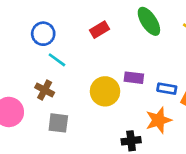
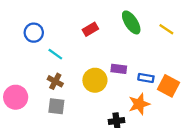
blue circle: (43, 34) -> (34, 33), moved
brown cross: (45, 90) -> (55, 81), moved

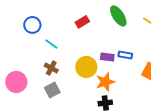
blue rectangle: (146, 78) -> (125, 55), moved
orange star: (139, 104) -> (105, 82), moved
gray square: (56, 106) -> (52, 90), turned -35

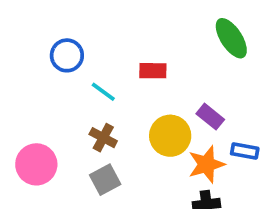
red rectangle: (82, 22) -> (153, 71), moved, turned 32
blue rectangle: (125, 55) -> (245, 151), moved
purple rectangle: (107, 57) -> (210, 117), turned 32

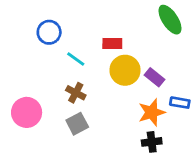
yellow circle: (170, 136) -> (125, 70), moved

